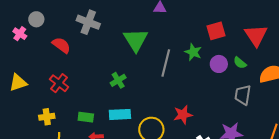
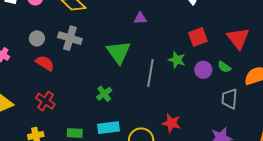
gray circle: (36, 19) -> (37, 38), moved
red star: (183, 115) -> (171, 123), turned 30

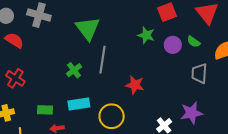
gray line: (150, 73) -> (102, 60), moved
red star: (171, 123) -> (135, 85), moved

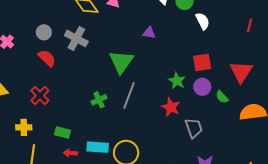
purple circle: (173, 45) -> (202, 87), moved
gray trapezoid: (199, 73) -> (194, 128), moved, turned 145
red star: (135, 85) -> (171, 107), moved
cyan rectangle: (79, 104) -> (98, 147), moved

